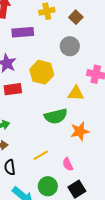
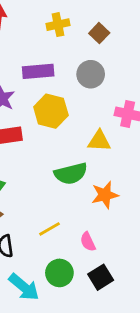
purple rectangle: (23, 32) -> (38, 71), moved

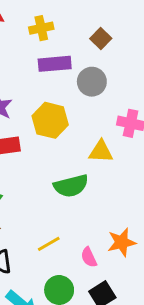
yellow cross: (58, 25) -> (41, 28), moved
purple rectangle: (38, 71) -> (55, 64), moved
orange star: (105, 195) -> (122, 242), moved

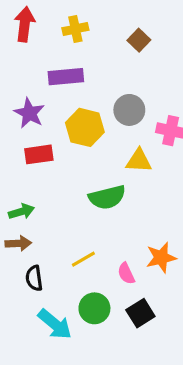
purple rectangle: (55, 64) -> (66, 77), moved
gray circle: (92, 82) -> (129, 110), moved

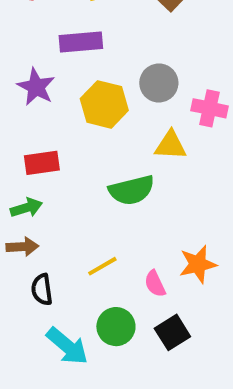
red rectangle: (39, 154) -> (42, 163), moved

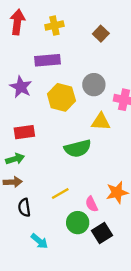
green circle: (116, 327) -> (78, 223), moved
cyan arrow: (67, 346) -> (39, 241), size x0.7

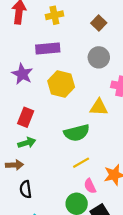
gray circle: (94, 85) -> (99, 57), moved
red rectangle: (24, 132) -> (26, 117), turned -60
green arrow: (15, 159) -> (27, 143), moved
yellow line: (60, 194) -> (81, 163), moved

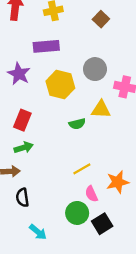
gray circle: (99, 57) -> (95, 69), moved
green semicircle: (77, 133) -> (77, 124), moved, size x0.6

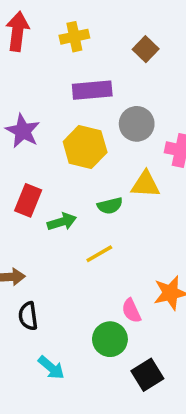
purple rectangle: (46, 46) -> (92, 90), moved
green arrow: (24, 148) -> (62, 222), moved
yellow line: (82, 169) -> (99, 254), moved
black square: (102, 224) -> (147, 375), moved

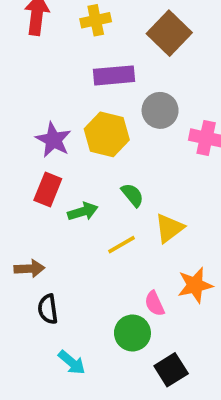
brown square: (146, 49) -> (169, 33), size x1.6
purple star: (23, 131) -> (53, 140), moved
yellow triangle: (146, 184) -> (169, 228), moved, turned -40
green semicircle: (110, 206) -> (132, 195), turned -115

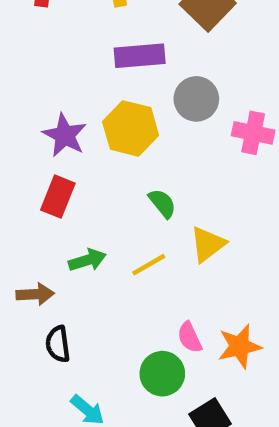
green arrow: (83, 212) -> (87, 260), moved
orange star: (195, 285) -> (239, 346), moved

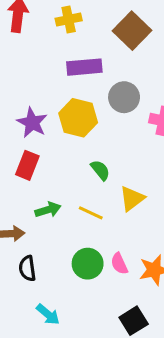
yellow line: (149, 265) -> (91, 213), turned 55
green circle: (162, 374) -> (88, 264), moved

